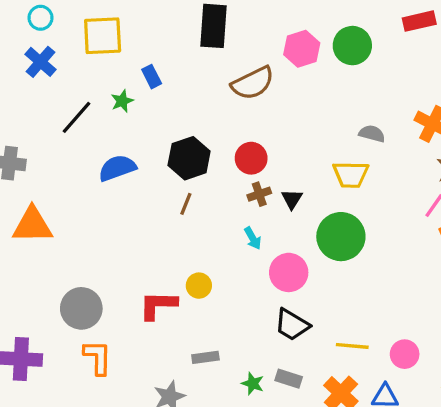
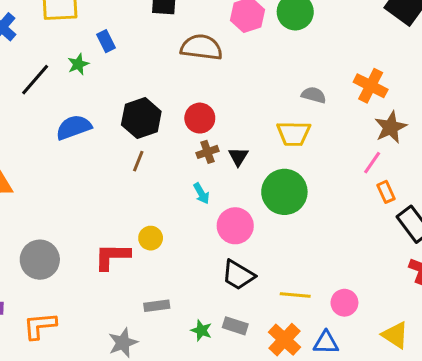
brown semicircle: (253, 83) -> (201, 47), turned -147
orange L-shape: (98, 357) -> (40, 326), moved, turned -96

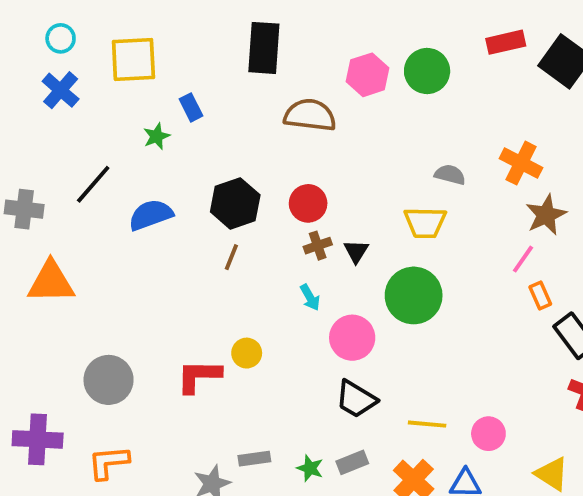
black line: (35, 80) -> (93, 184), moved
gray rectangle: (157, 306) -> (254, 459), moved
gray rectangle: (235, 326) -> (352, 462), turned -40

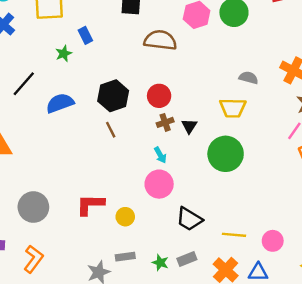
brown line: (231, 257) -> (111, 130), turned -49
pink circle: (352, 338) -> (159, 184), moved
yellow circle: (247, 353) -> (125, 217), moved
orange L-shape: (109, 462) -> (33, 259), turned 132

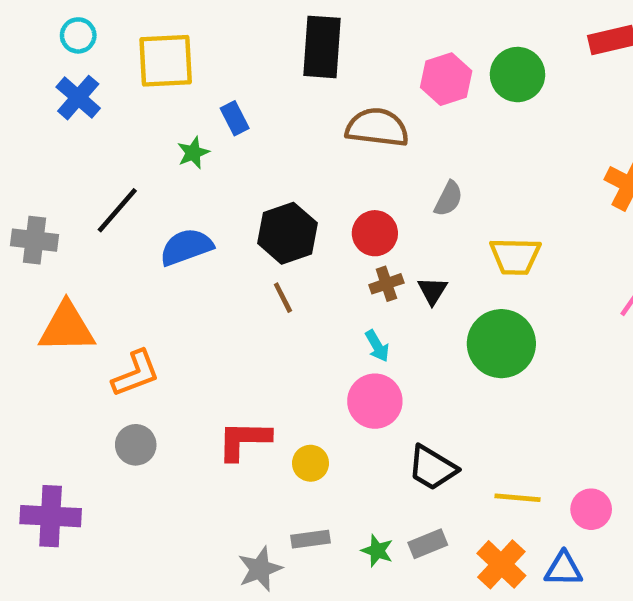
gray semicircle: (249, 78) -> (448, 199), moved, turned 102
gray circle: (33, 207) -> (136, 445), size x0.7
orange L-shape: (33, 259) -> (136, 374), moved, turned 32

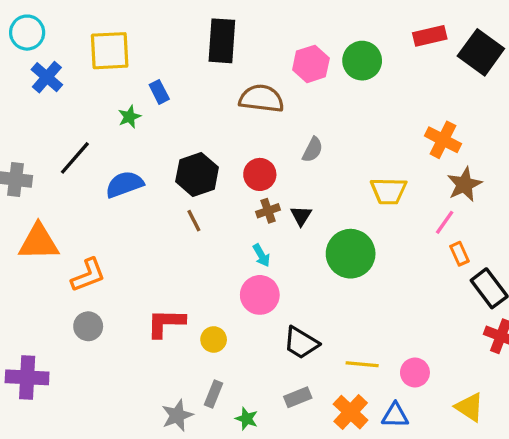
cyan circle: (78, 35) -> (27, 33), moved, size x1.4
yellow trapezoid: (515, 256) -> (389, 191), moved
gray rectangle: (310, 539) -> (214, 394), turned -60
green star: (377, 551) -> (247, 419), moved

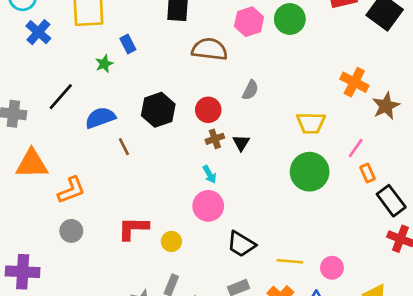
brown star: (464, 184) -> (386, 106), moved
brown line: (194, 221) -> (124, 147), moved
green circle: (351, 254) -> (310, 172), moved

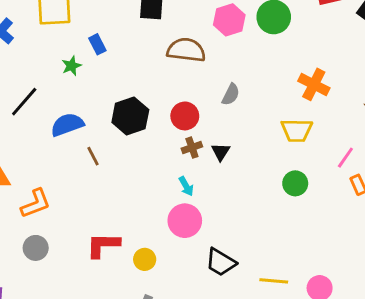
orange cross: (354, 82) -> (314, 84), moved
green circle: (310, 172) -> (295, 183), size x0.6

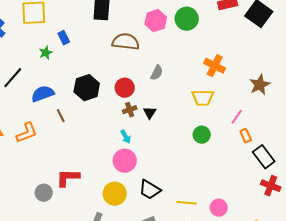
orange L-shape: (36, 203) -> (27, 133), moved
gray circle: (36, 248) -> (44, 193), moved
yellow circle: (145, 259) -> (115, 194), moved, size x1.5

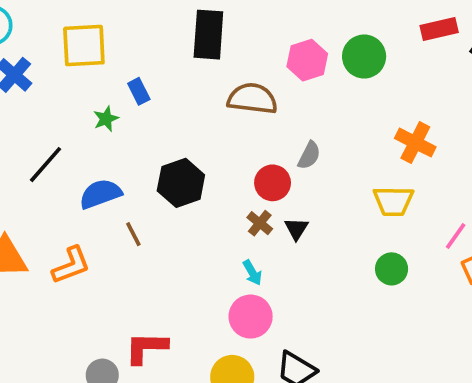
red circle: (125, 88) -> (273, 183), moved
brown cross: (130, 110) -> (260, 223), turned -32

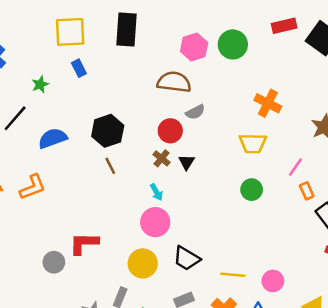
yellow square: (84, 46) -> (70, 32), moved
brown semicircle: (252, 99) -> (174, 82), moved
green star: (106, 119) -> (40, 84), moved
gray semicircle: (309, 155) -> (195, 112), turned 36
brown line: (133, 234) -> (110, 166), moved

